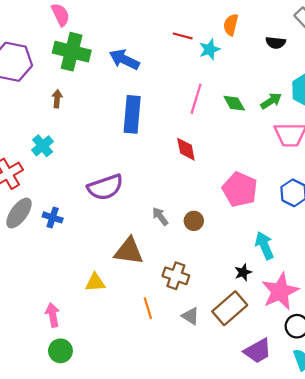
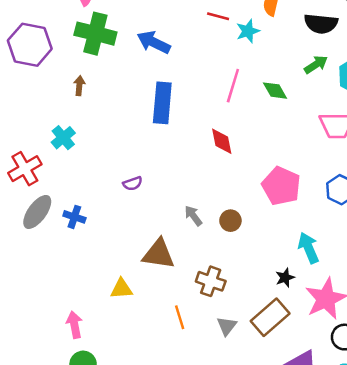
black semicircle: (276, 43) -> (321, 24), size x1.5
green arrow: (271, 101) -> (316, 65), moved
purple semicircle: (105, 187) -> (133, 183), size x0.5
gray triangle: (190, 316) -> (227, 326), turned 36

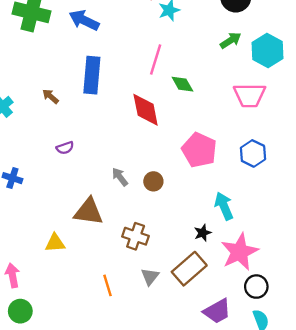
brown arrow: (79, 86) -> (50, 96), moved, turned -54
green diamond: (275, 91) -> (182, 84), moved
red diamond: (222, 141) -> (146, 110), size x1.4
orange line: (180, 317) -> (108, 285), moved

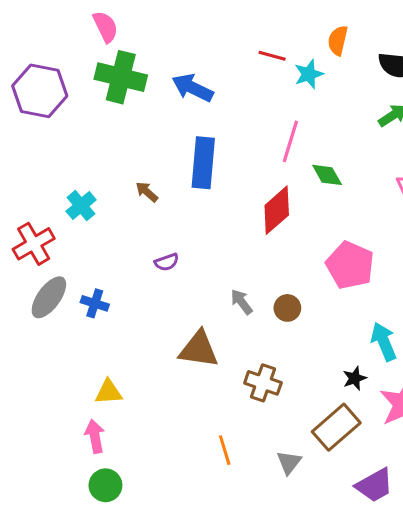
red diamond: (146, 110) -> (277, 210), turned 60
yellow triangle: (55, 243) -> (109, 392), moved
gray triangle: (150, 276) -> (289, 462), moved

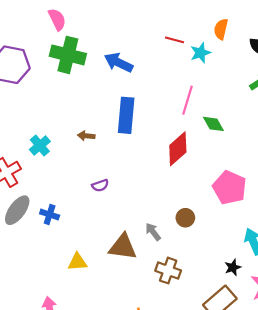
brown arrow: (147, 192) -> (86, 136), turned -35
gray arrow: (242, 302) -> (153, 232), moved
yellow triangle: (109, 392) -> (78, 262), moved

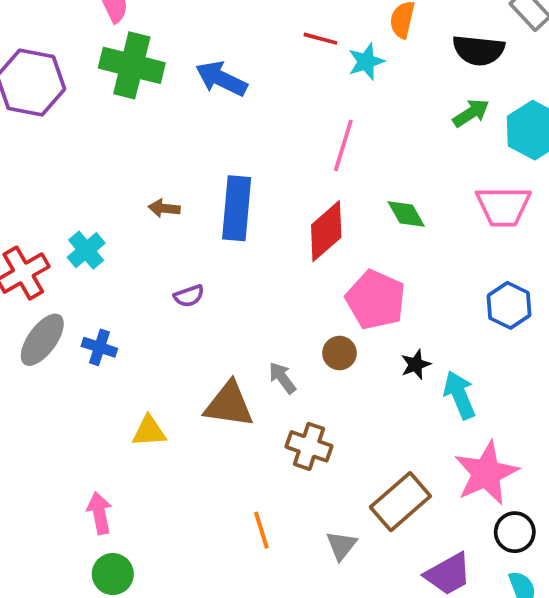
blue rectangle: (126, 115) -> (237, 208), moved
green diamond: (213, 124) -> (406, 214), moved
cyan cross: (40, 146) -> (86, 250), moved
pink pentagon: (230, 188) -> (376, 300), moved
black star: (233, 267) -> (416, 364), moved

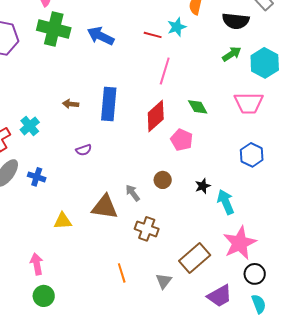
red line: (320, 39) -> (153, 35), moved
pink pentagon: (376, 300) -> (182, 140), moved, size x0.7

